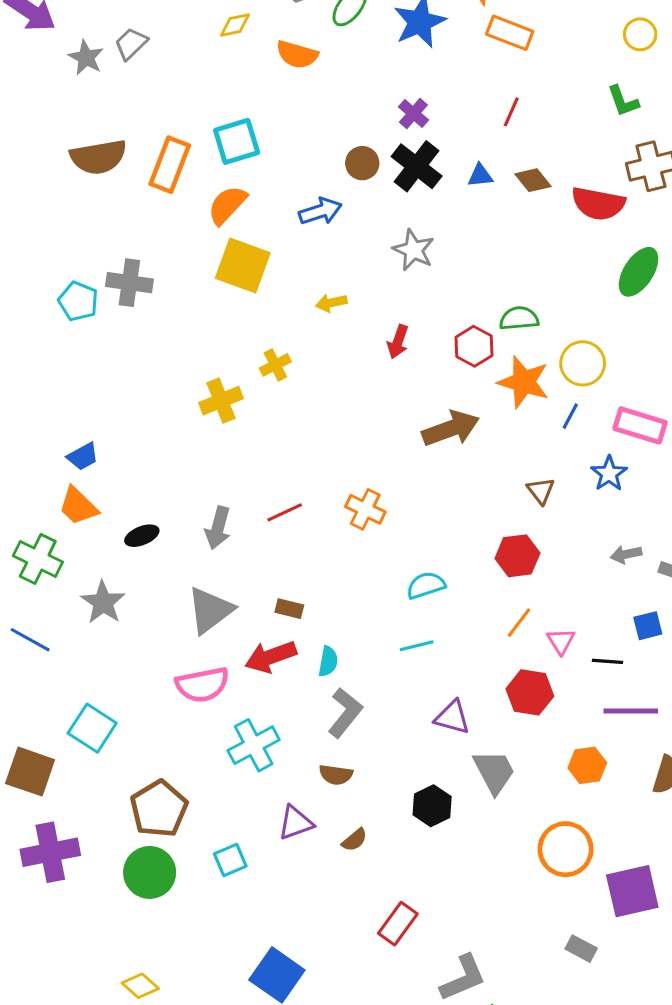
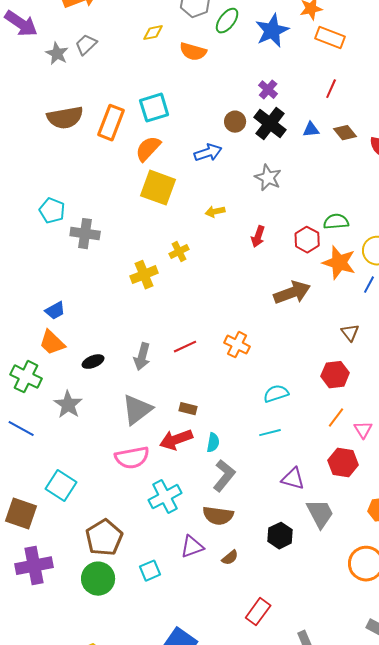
gray cross: (129, 283) -> (85, 234), moved
brown semicircle: (336, 775) -> (218, 516), size x1.4

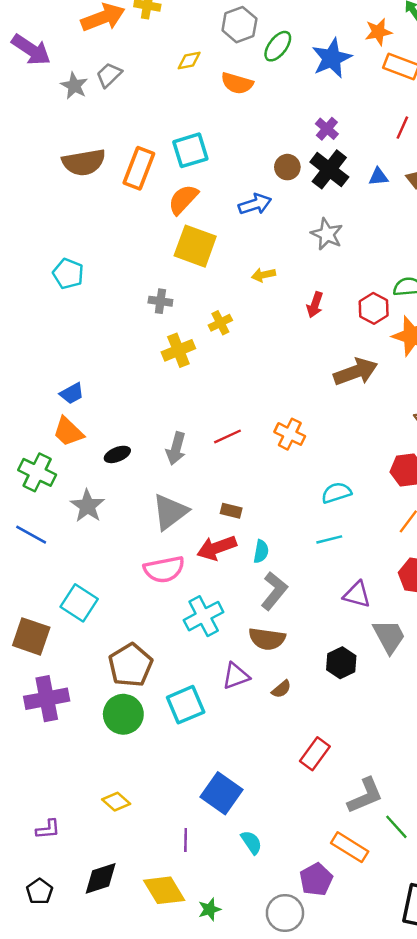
gray cross: (85, 234) -> (160, 301), moved, size x0.7
cyan square: (150, 571) -> (186, 705), size x1.5

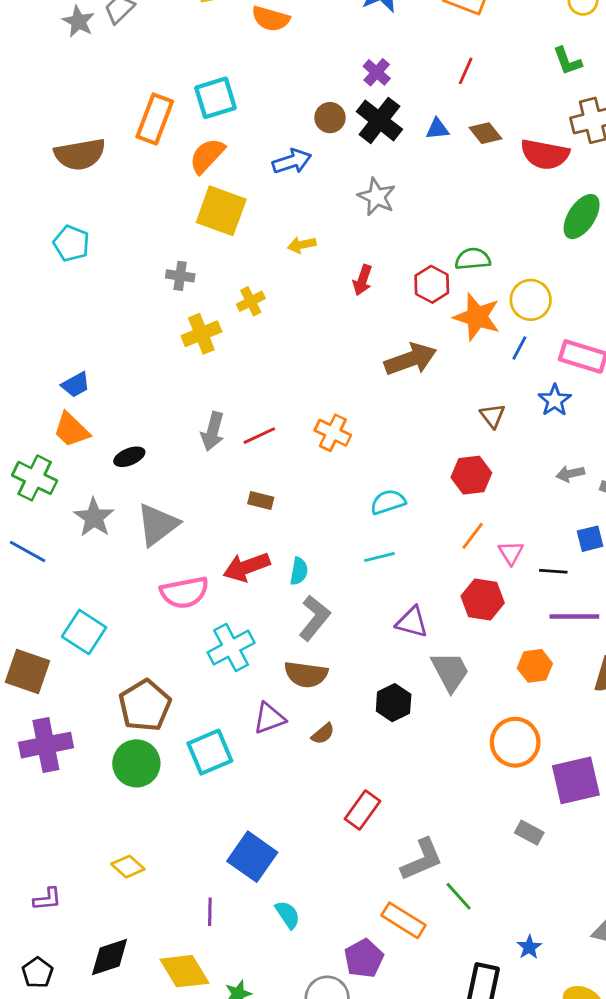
brown semicircle: (84, 162) -> (80, 154), moved
gray arrow: (176, 448) -> (213, 431), moved
brown rectangle: (231, 511) -> (261, 501), moved
gray triangle: (170, 512) -> (158, 525), moved

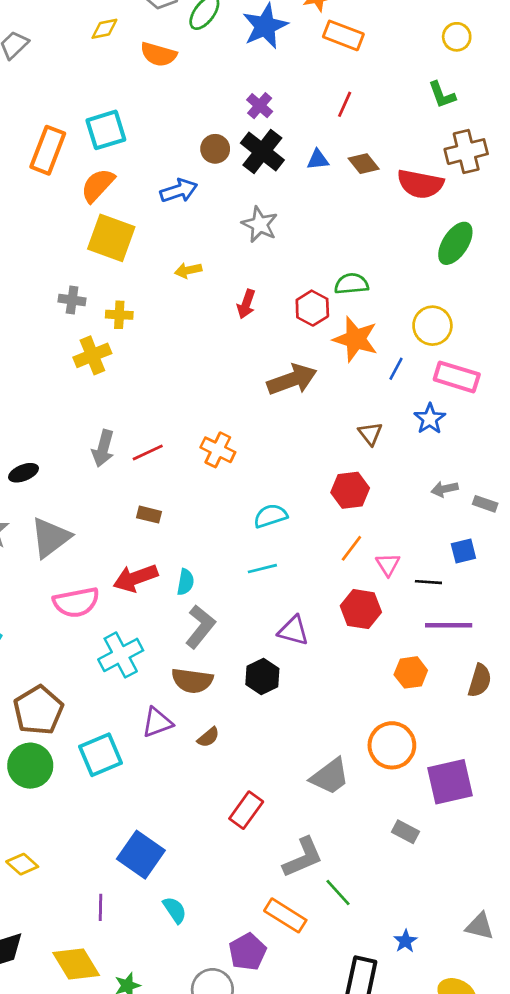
yellow circle: (531, 300) -> (432, 326), moved
yellow cross: (251, 301) -> (119, 315), moved, turned 30
gray trapezoid: (450, 672) -> (330, 776), moved, turned 81
black hexagon: (394, 703) -> (262, 677), moved

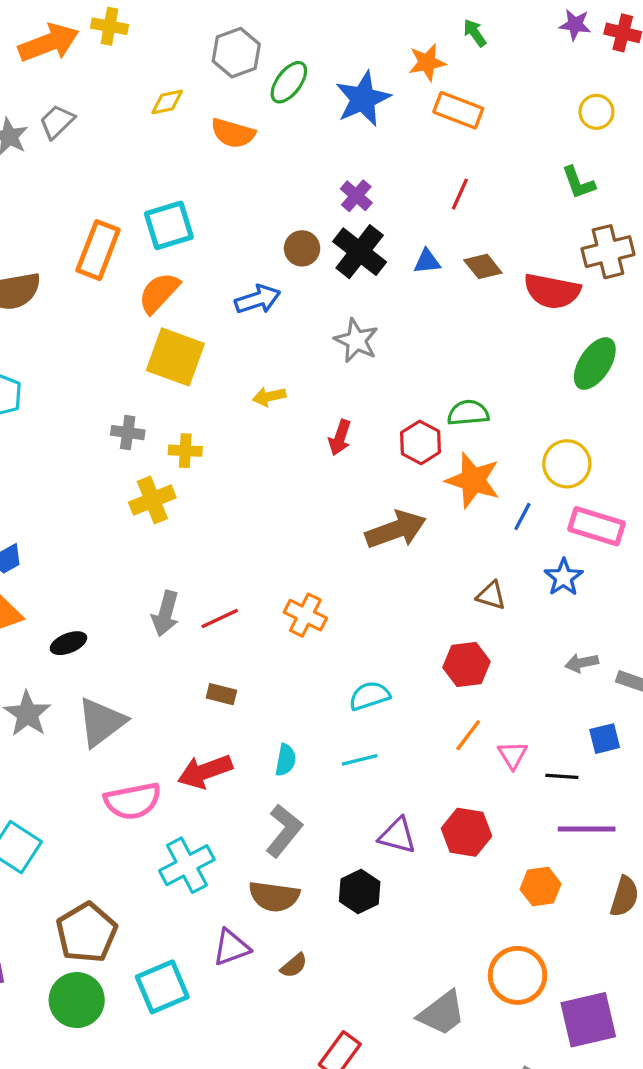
brown triangle: (370, 434) -> (491, 595), turned -35
cyan semicircle: (185, 582) -> (286, 760), moved
red hexagon: (361, 609) -> (467, 832), moved

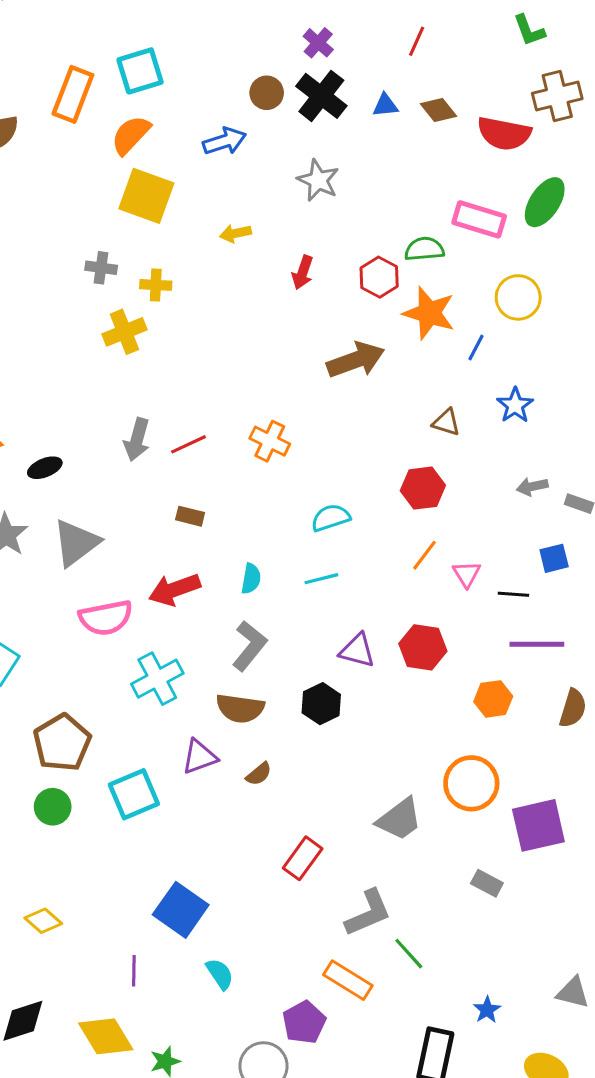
pink rectangle: (596, 526) -> (479, 219), moved
green circle: (77, 1000) -> (53, 807), size x0.7

